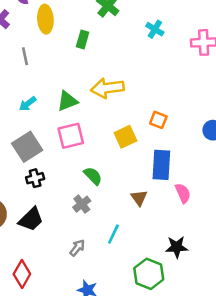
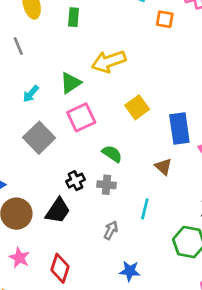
orange square: (158, 120) -> (165, 19), moved
black cross: (35, 178) -> (75, 181), moved
gray cross: (82, 204) -> (106, 185), turned -36

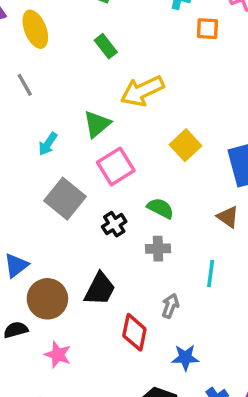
green rectangle: (74, 17) -> (106, 46), moved, turned -36
black cross: (75, 181) -> (114, 224), moved
red diamond: (60, 268) -> (134, 332), moved
blue star: (130, 271) -> (185, 358), moved

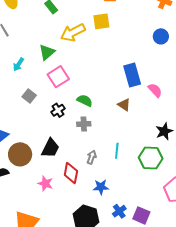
yellow square: (185, 145) -> (101, 21), moved, turned 36
gray square: (65, 199) -> (29, 96), size x0.6
cyan line: (211, 274) -> (117, 151), moved
pink star: (58, 355) -> (45, 183), moved

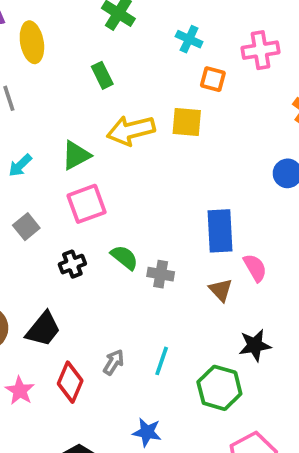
brown triangle: (124, 105) -> (221, 290), moved
gray cross: (84, 124) -> (161, 274), moved
blue star: (101, 187) -> (147, 432), moved

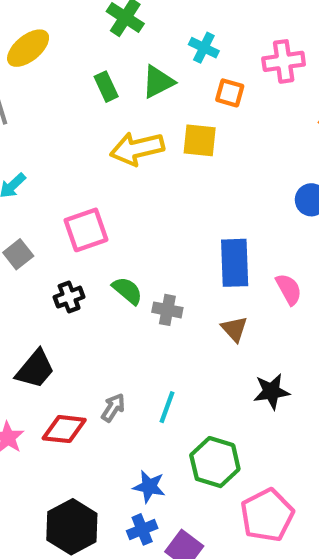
yellow ellipse: (32, 42) -> (28, 48), turned 60
green triangle: (76, 155) -> (158, 82), moved
pink semicircle: (255, 268) -> (289, 289), moved
red diamond: (70, 382) -> (64, 429), turned 72
green hexagon: (219, 388) -> (215, 462), moved

